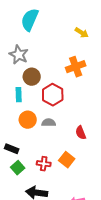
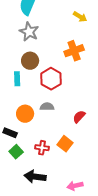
gray star: (19, 55) -> (29, 32), moved
orange circle: (28, 120) -> (25, 114), moved
red semicircle: (81, 133) -> (79, 117), turned 64

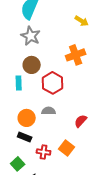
black rectangle: (10, 133) -> (25, 137), moved
green square: (16, 152) -> (18, 164), moved

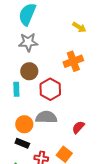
gray star: (31, 36) -> (28, 42), turned -30
gray semicircle: (49, 111) -> (46, 117), size x1.5

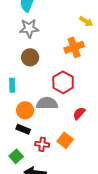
yellow arrow: (79, 27) -> (86, 21), moved
cyan rectangle: (16, 89) -> (12, 85), moved
red hexagon: (50, 89) -> (63, 82), moved

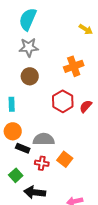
yellow arrow: (86, 21) -> (86, 29), moved
gray semicircle: (47, 103) -> (44, 139), moved
orange circle: (25, 110) -> (13, 131), moved
red semicircle: (79, 113) -> (86, 106), moved

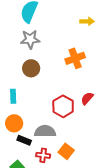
yellow arrow: (86, 29) -> (87, 21), turned -32
red hexagon: (63, 101) -> (63, 106), moved

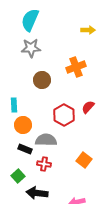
brown circle: (31, 68) -> (42, 80), moved
orange circle: (14, 123) -> (23, 125), moved
orange square: (66, 151) -> (84, 160), moved

